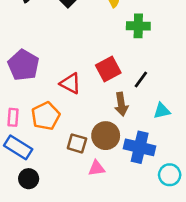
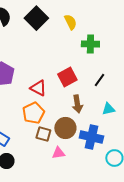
black line: (141, 79) -> (99, 80), moved
orange pentagon: (46, 116) -> (33, 113), moved

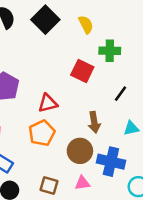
red square: (67, 77) -> (82, 71), moved, turned -36
red triangle: (38, 88) -> (48, 103), turned -42
brown square: (43, 134) -> (49, 185), moved
pink triangle: (58, 153) -> (82, 183), moved

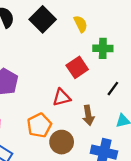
red square: (82, 71) -> (77, 67), turned 30
red triangle: (48, 103) -> (62, 97), moved
brown circle: (80, 151) -> (62, 142), moved

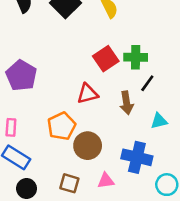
green cross: (103, 48) -> (136, 57), moved
brown arrow: (88, 115) -> (127, 103), moved

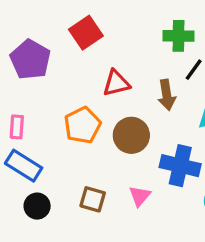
red square: (106, 59) -> (86, 33), moved
brown circle: (88, 146) -> (131, 135), moved
pink triangle: (106, 181) -> (140, 196), turned -42

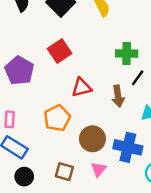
brown circle: (131, 135) -> (92, 139), moved

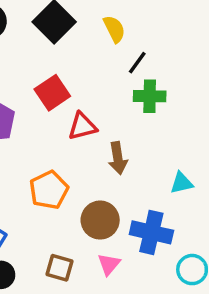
black line: (138, 78) -> (137, 63), moved
red triangle: (82, 88) -> (82, 126), moved
brown arrow: (118, 96) -> (118, 158), moved

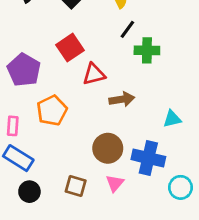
black line: (137, 63) -> (127, 29), moved
brown arrow: (118, 158) -> (122, 99), turned -90
orange pentagon: (49, 190) -> (52, 111), moved

